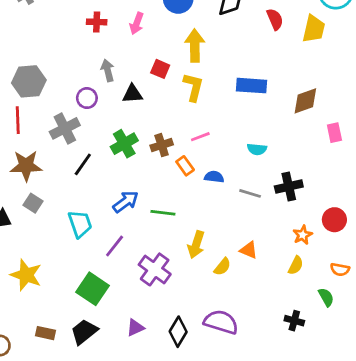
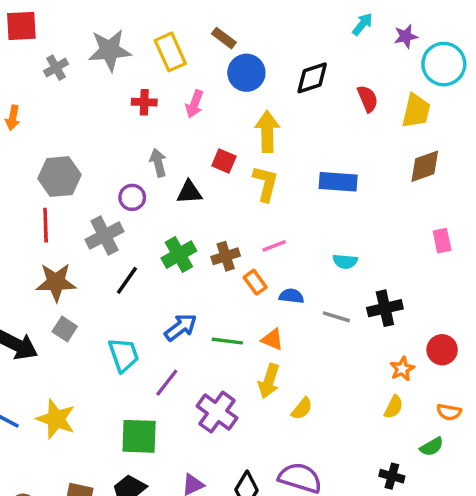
brown diamond: (305, 101) -> (425, 166), moved
orange triangle: (249, 250) -> (272, 339), moved
green square: (92, 289) -> (139, 436), turned -32
green semicircle: (326, 297) -> (432, 447), turned 90

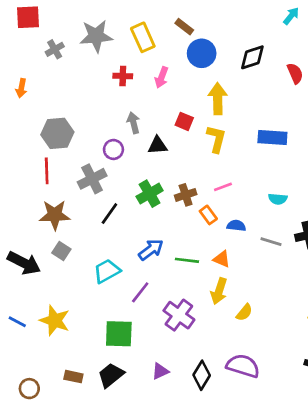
cyan trapezoid: (124, 355) -> (107, 271), turned -100

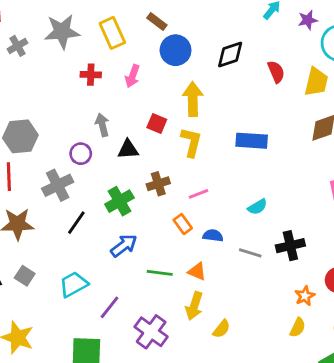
brown cross: (186, 195) -> (158, 184), moved
cyan semicircle: (278, 199) -> (257, 207), turned -36
blue arrow: (151, 250) -> (124, 246), moved
gray square: (61, 251) -> (25, 276), moved

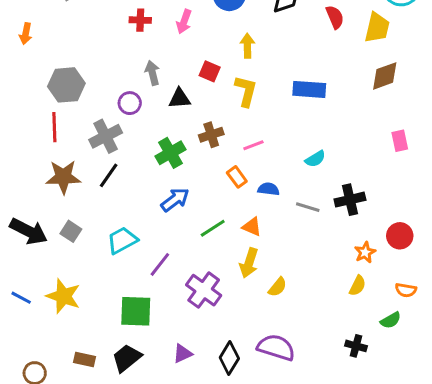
yellow arrow: (193, 99) -> (247, 46), size x0.7
black line: (76, 223) -> (109, 175), moved
green line: (160, 273) -> (213, 228), turned -40

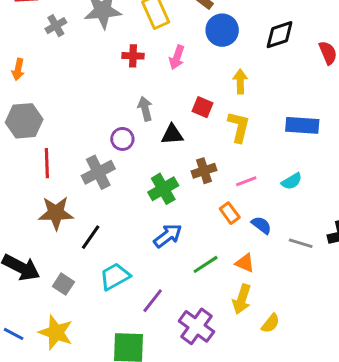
gray hexagon: (66, 85) -> (24, 121), moved
cyan semicircle: (315, 159) -> (292, 181), moved
black line: (109, 175) -> (91, 237), moved
blue semicircle: (269, 189) -> (261, 225), turned 30
gray square: (71, 231) -> (63, 284), moved

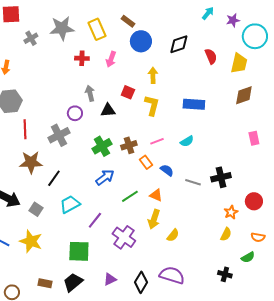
brown cross: (204, 171) -> (129, 145), moved

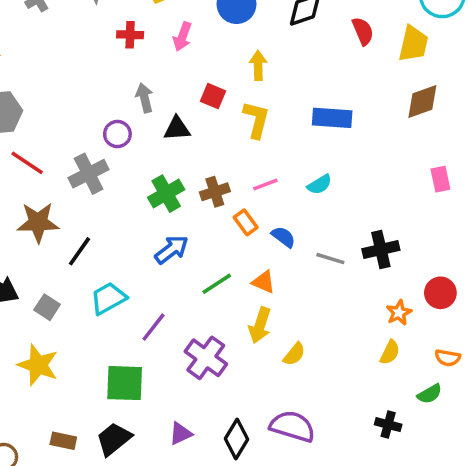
red line: (25, 129) -> (27, 163), turned -54

